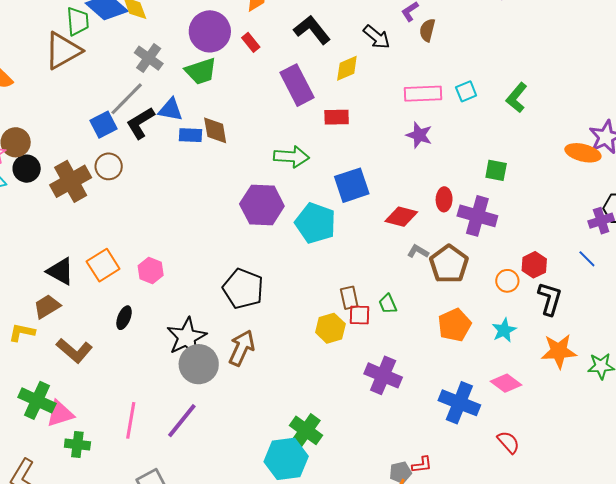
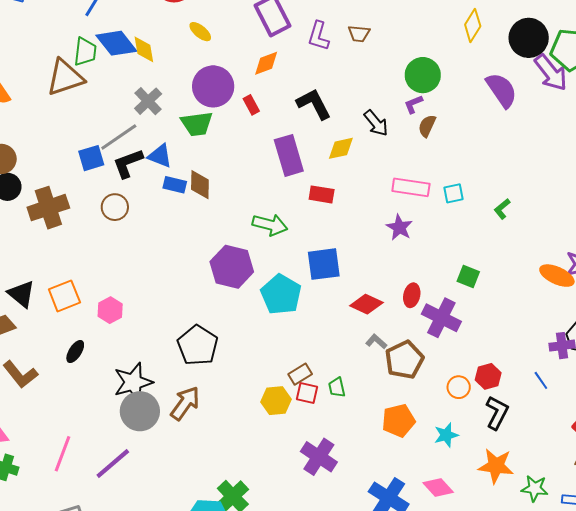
green L-shape: (517, 98) -> (502, 209), size x0.7
brown circle: (109, 166) -> (115, 207), moved
brown rectangle: (349, 298) -> (300, 374), turned 60

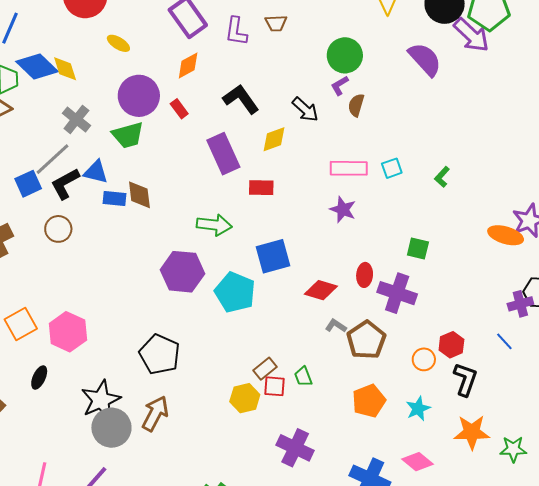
pink hexagon: (110, 310) -> (68, 332), size x1.5

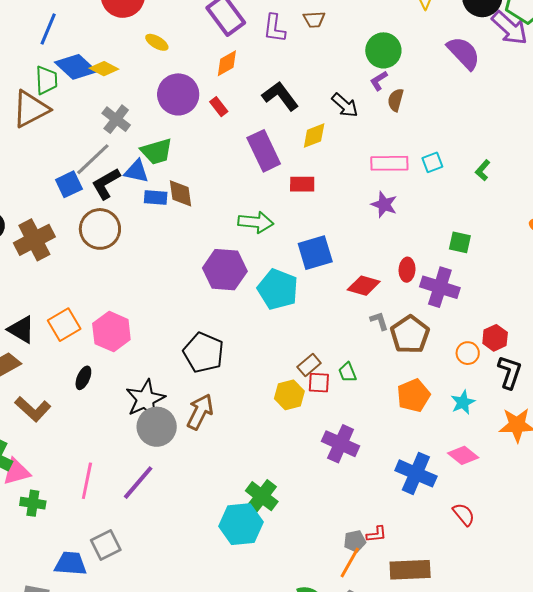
yellow diamond: (65, 69) -> (104, 69), turned -44
green trapezoid: (128, 135) -> (157, 151), moved
brown circle: (58, 229) -> (100, 229), size x1.5
gray L-shape: (336, 326) -> (379, 321), turned 40

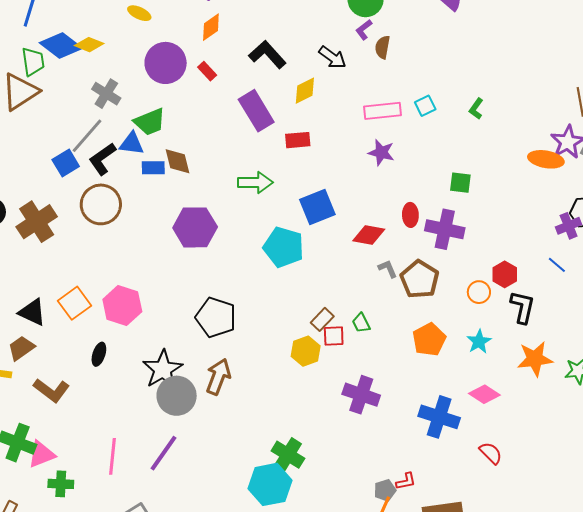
purple hexagon: (225, 270) -> (195, 227), moved

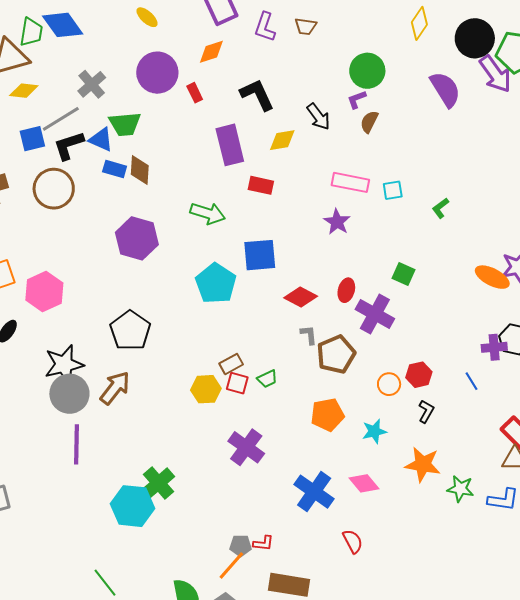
yellow diamond: (89, 45) -> (24, 91), moved, turned -32
black L-shape: (523, 307) -> (426, 411), size x0.7
green trapezoid: (361, 323) -> (267, 379), turned -105
purple line: (163, 453) -> (77, 444), moved, turned -51

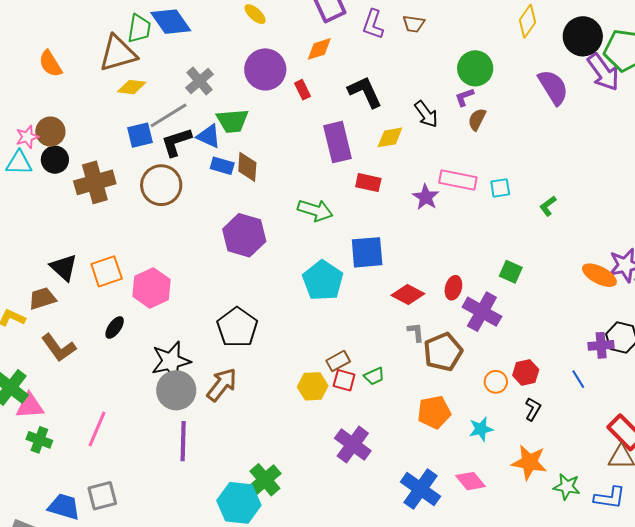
purple star: (337, 222) -> (426, 197), moved

